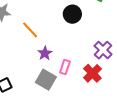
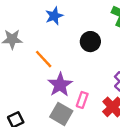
purple star: (45, 53) -> (60, 85), size x1.5

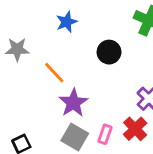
pink rectangle: (82, 100) -> (105, 134), moved

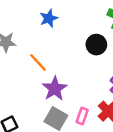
black circle: (109, 52) -> (96, 45), moved

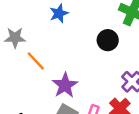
orange line: (38, 62) -> (36, 61), moved

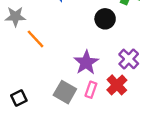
purple star: (65, 85) -> (86, 63), moved

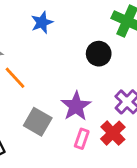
gray square: (65, 92) -> (38, 122), moved

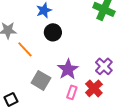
black circle: (99, 54) -> (53, 32), moved

